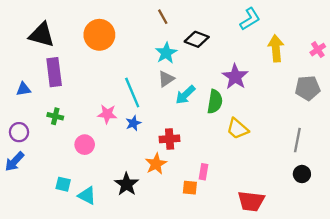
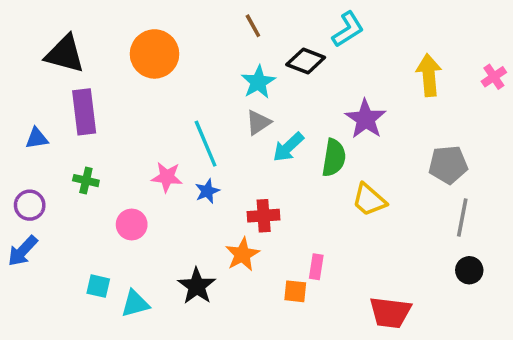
cyan L-shape: (250, 19) -> (348, 29), moved
gray pentagon: (308, 88) -> (448, 165), moved
cyan triangle: (87, 196) -> (135, 304), turned -42

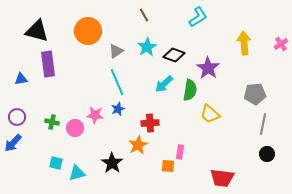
black diamond: (306, 61) -> (174, 55), moved
gray triangle: (258, 123) -> (116, 51), moved
pink star: (167, 177) -> (95, 115), moved
green cross: (86, 181) -> (52, 122), moved

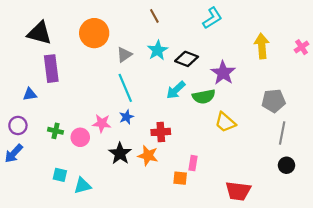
blue triangle: (21, 79) -> (30, 94), moved
green semicircle: (190, 90) -> (204, 96), turned 70
orange star: (138, 145) -> (148, 156), turned -30
black star: (112, 163) -> (120, 153), moved

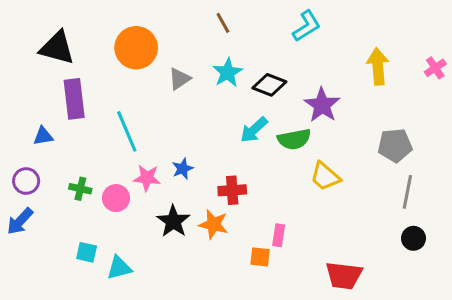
cyan line: (125, 88) -> (127, 131), moved

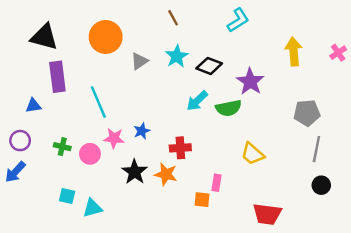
yellow trapezoid: (325, 176) -> (253, 154), moved

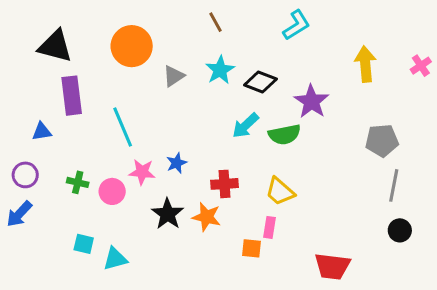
yellow trapezoid: (253, 154) -> (280, 191), moved

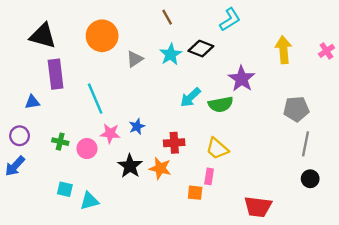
black diamond: (260, 82) -> (201, 49), moved

